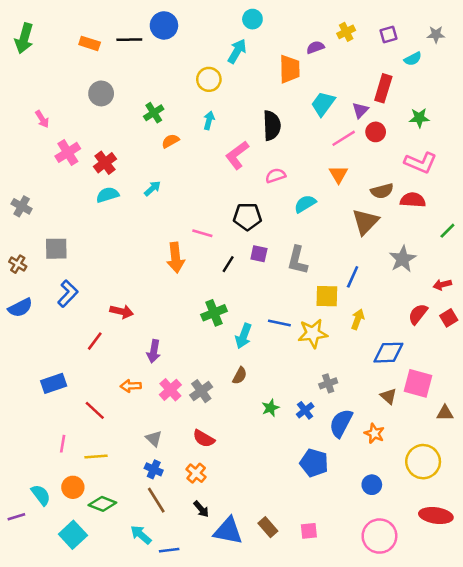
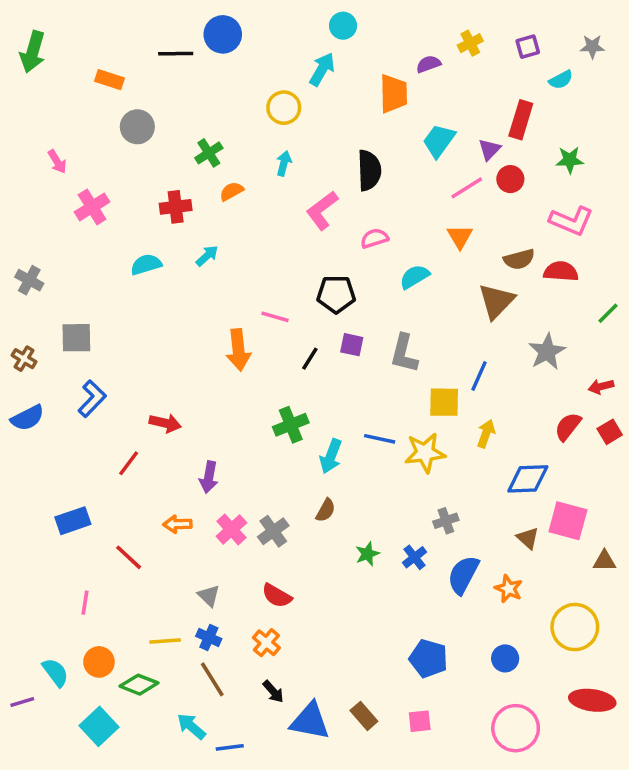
orange rectangle: (90, 43) -> (109, 80), moved
red cross: (105, 163) -> (176, 207), moved, turned 30
yellow line: (96, 456) -> (165, 641), moved
blue pentagon: (314, 463) -> (428, 658), moved

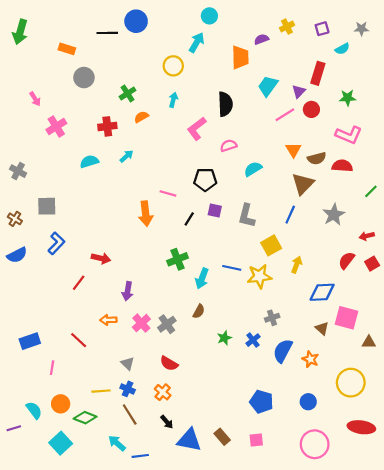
orange triangle: (460, 237) -> (293, 150), moved
blue line: (479, 376) -> (290, 215), moved
yellow square: (444, 402) -> (271, 245), turned -30
blue rectangle: (73, 521) -> (30, 341), moved

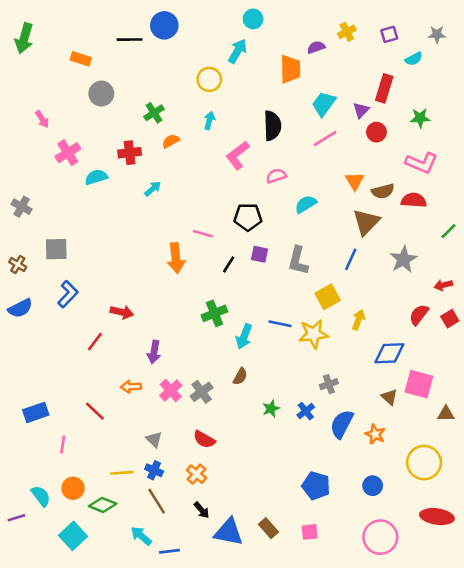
pink line: (285, 115) -> (325, 139), moved
cyan semicircle: (89, 162) -> (96, 177), moved

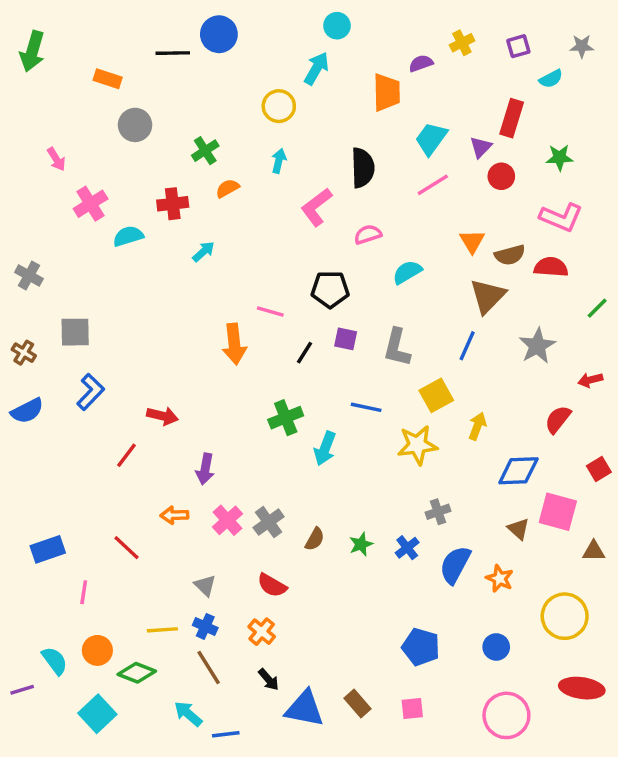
red square: (450, 319) -> (599, 469), moved
blue line: (280, 324) -> (366, 407), moved
brown semicircle: (240, 376) -> (315, 539), moved

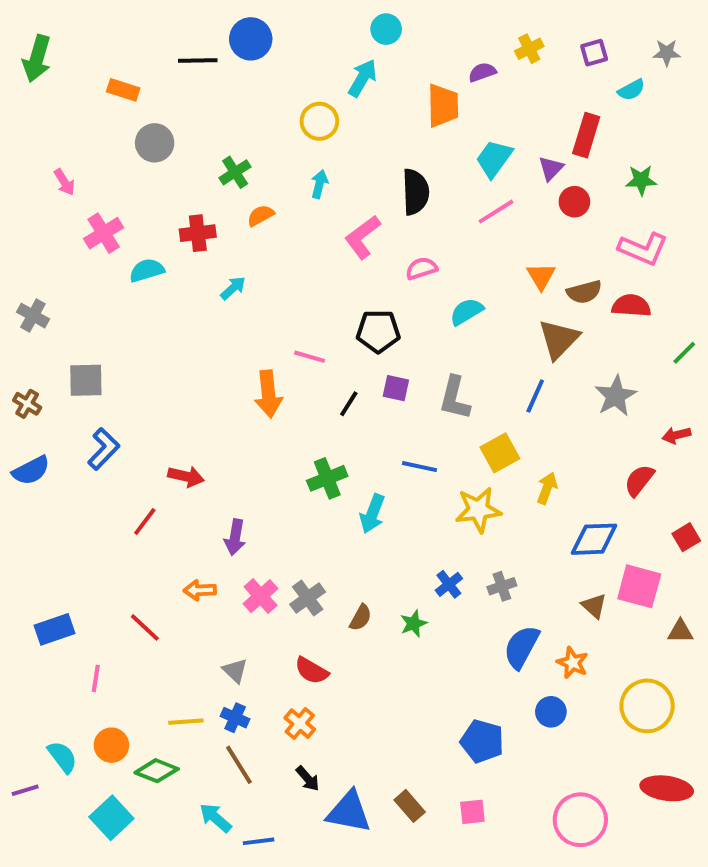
blue cross: (407, 548) -> (449, 584), moved
blue circle: (496, 647) -> (551, 712), moved

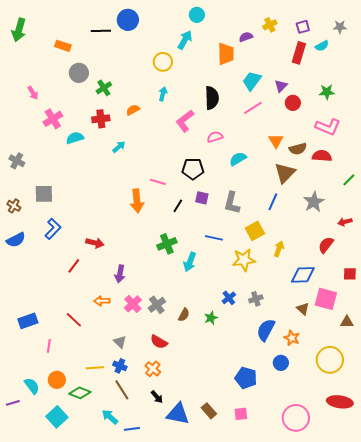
red rectangle: (586, 135) -> (299, 53), moved
green cross: (235, 172) -> (104, 88), moved
red square: (686, 537) -> (350, 274), turned 32

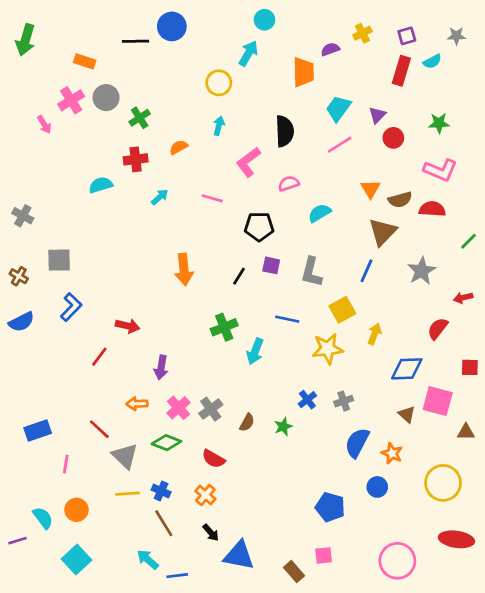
pink cross: (53, 119) -> (71, 100), moved
pink line: (158, 182) -> (212, 198), moved
gray triangle: (120, 342) -> (125, 456), moved, size x1.5
green diamond: (80, 393) -> (166, 443), moved
brown rectangle: (209, 411) -> (294, 572), moved

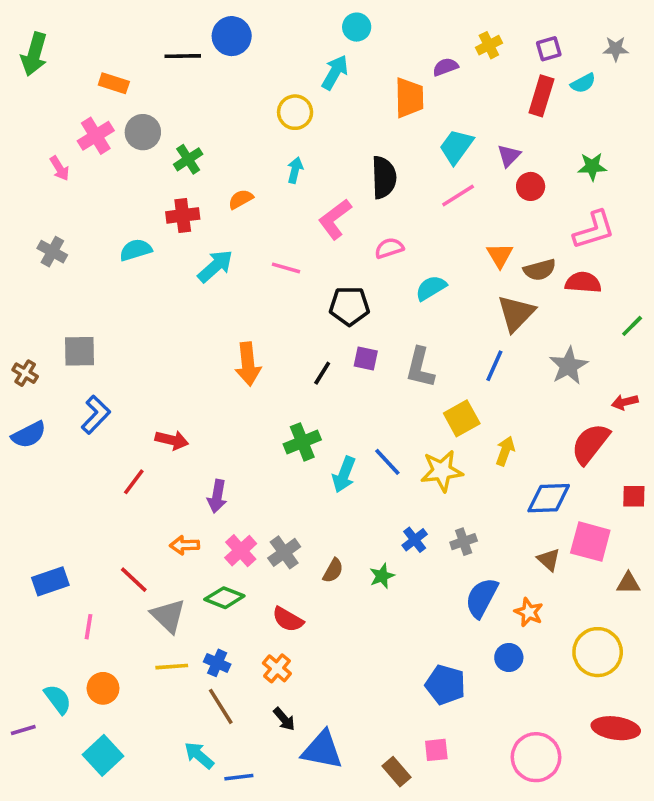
pink L-shape: (440, 170) -> (594, 230), turned -40
cyan arrow: (160, 197) -> (215, 266), size x1.5
gray cross: (23, 216) -> (52, 252), moved
blue line: (287, 319) -> (387, 462), moved, turned 35
red semicircle: (438, 329) -> (590, 444), size x1.4

